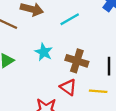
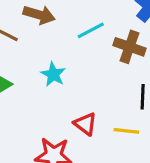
brown cross: (77, 61) -> (130, 47), moved

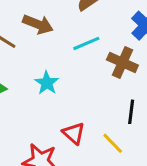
yellow line: (126, 131) -> (113, 143), turned 35

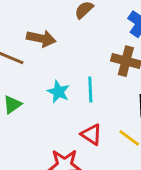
cyan line: (86, 43) -> (90, 89), moved, turned -60

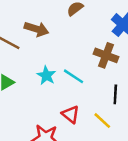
cyan line: (90, 89) -> (74, 76), turned -60

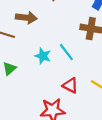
cyan line: (74, 76) -> (66, 52), turned 30

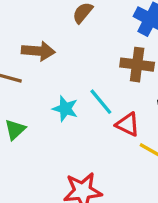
red triangle: (70, 85) -> (128, 124), moved

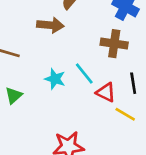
brown arrow: (38, 51) -> (50, 25), moved

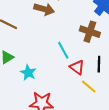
cyan star: (55, 79) -> (28, 73), moved

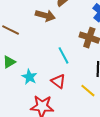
red triangle: (77, 67) -> (58, 81), moved

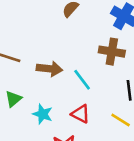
brown arrow: (45, 16) -> (49, 69), moved

